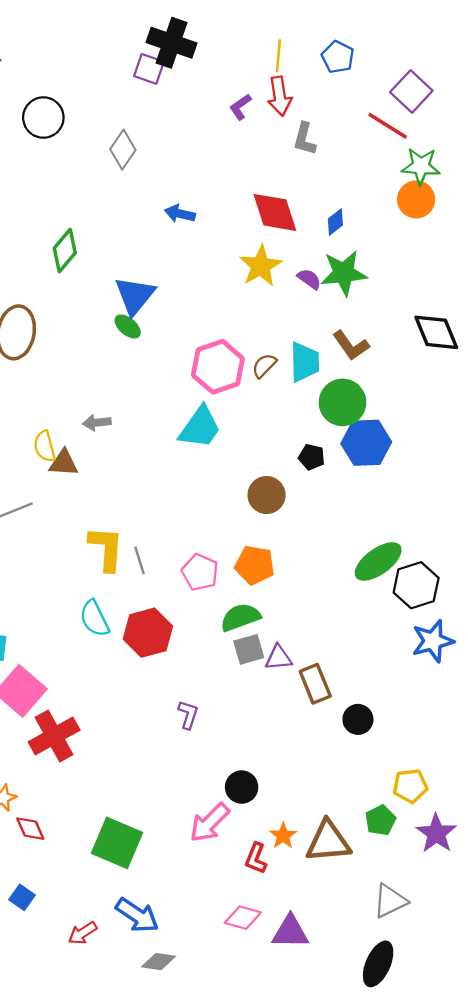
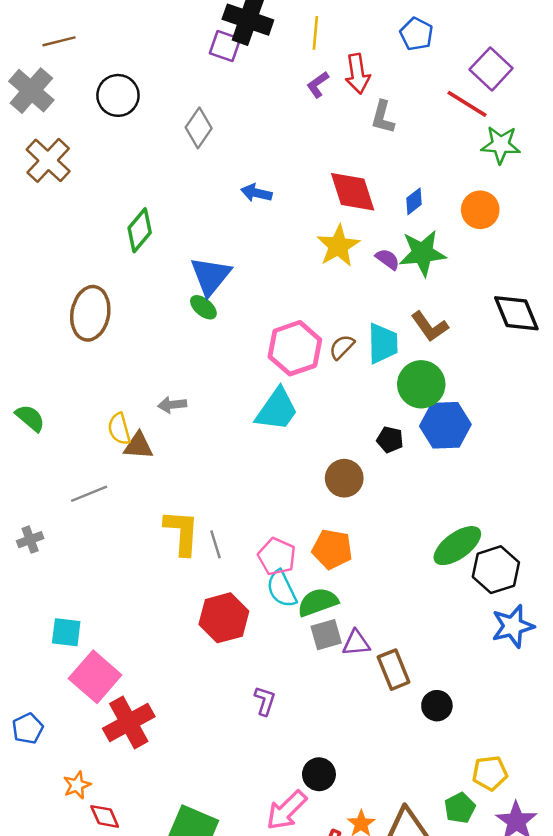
yellow line: (278, 56) -> (315, 33), moved
orange circle: (416, 199) -> (480, 210), moved
cyan semicircle: (94, 618) -> (282, 589), moved

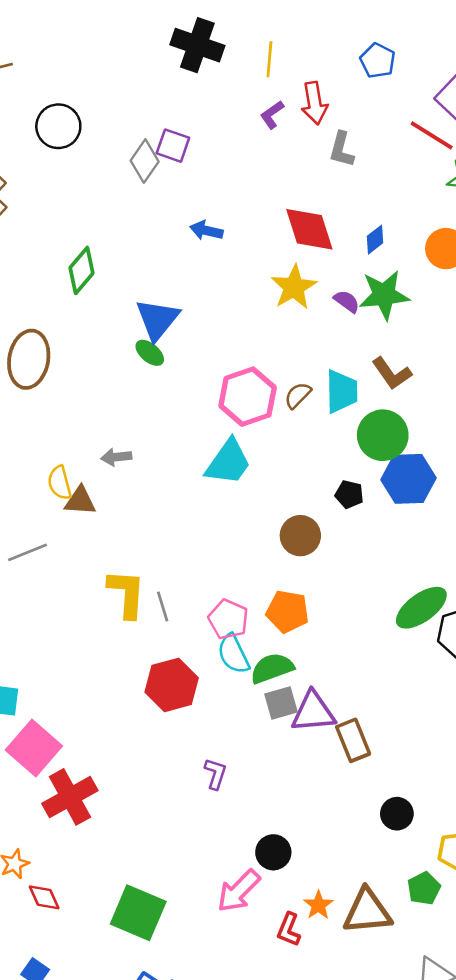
purple square: (225, 46) -> (173, 146), moved
purple triangle: (356, 643) -> (313, 712), size x1.5
black circle: (437, 706) -> (397, 814), moved

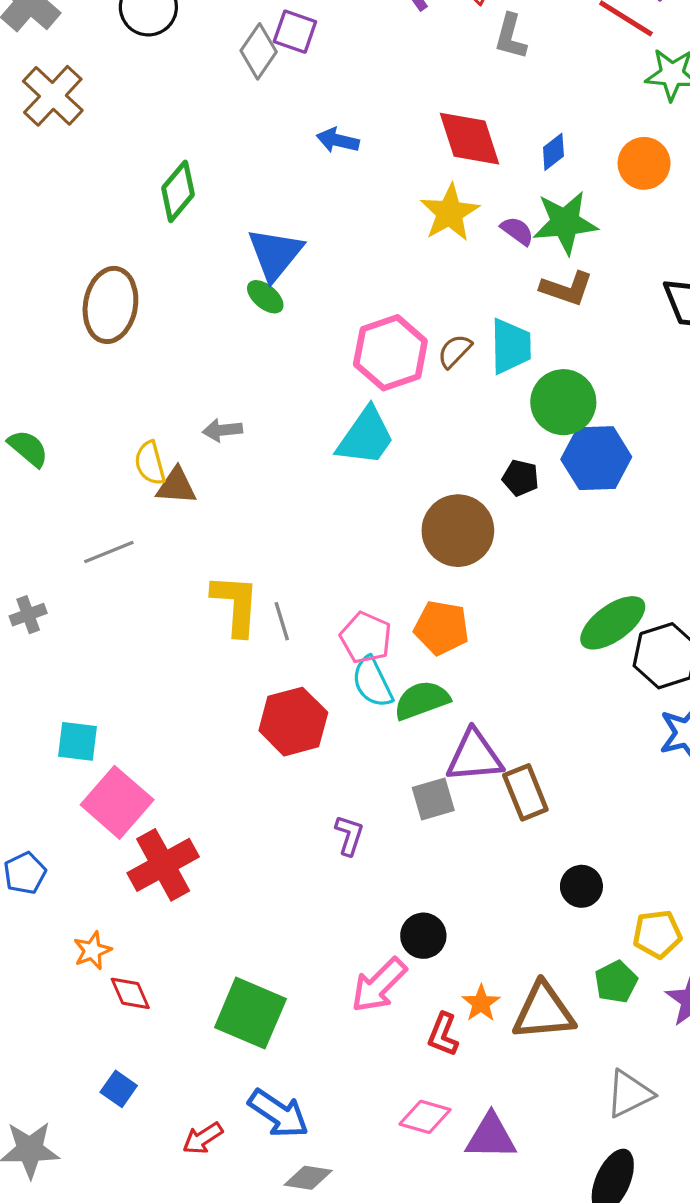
brown L-shape: (392, 373) -> (567, 289), moved, turned -36
brown circle: (300, 536) -> (458, 531), size x1.4
gray square: (281, 703) -> (433, 799), moved

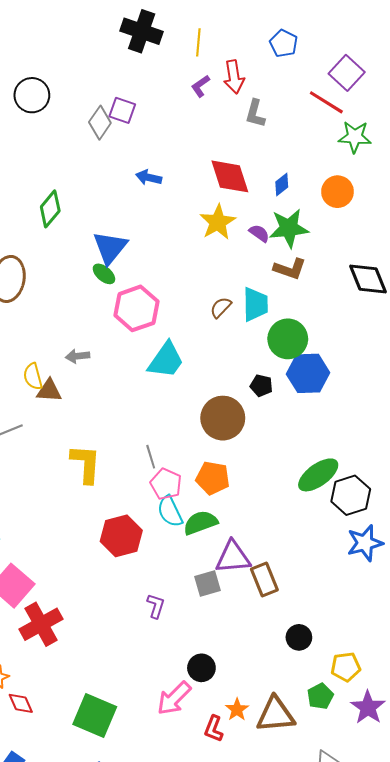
pink hexagon: (390, 353) -> (136, 308), moved
gray line: (282, 621) -> (151, 457), moved

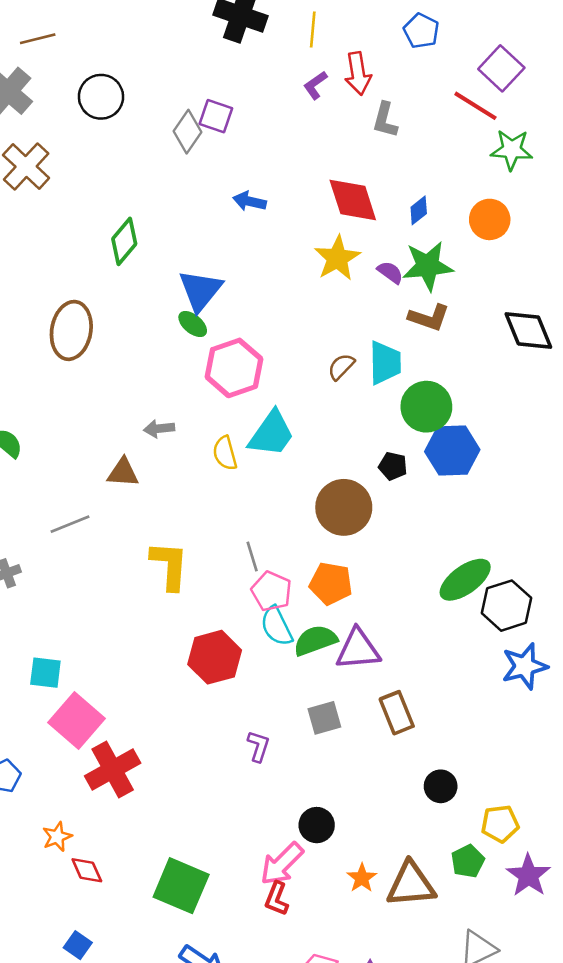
yellow semicircle: (33, 376) -> (225, 453), moved
purple triangle: (233, 557) -> (358, 649), moved
red L-shape: (214, 729) -> (277, 899), moved

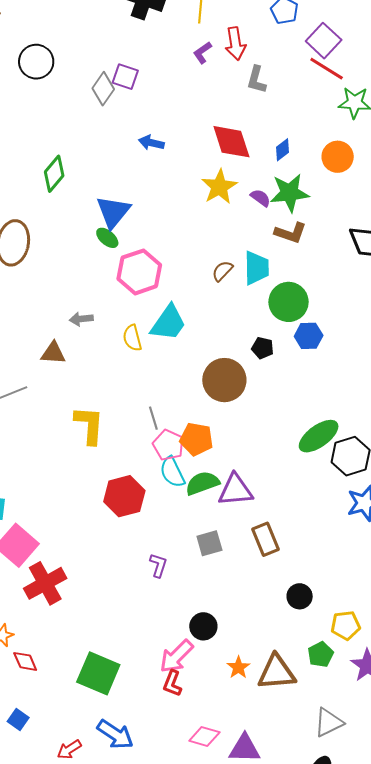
purple square: (501, 68) -> (324, 41), moved
blue hexagon: (452, 451) -> (309, 336), size x0.7
orange pentagon: (331, 584) -> (196, 439), moved

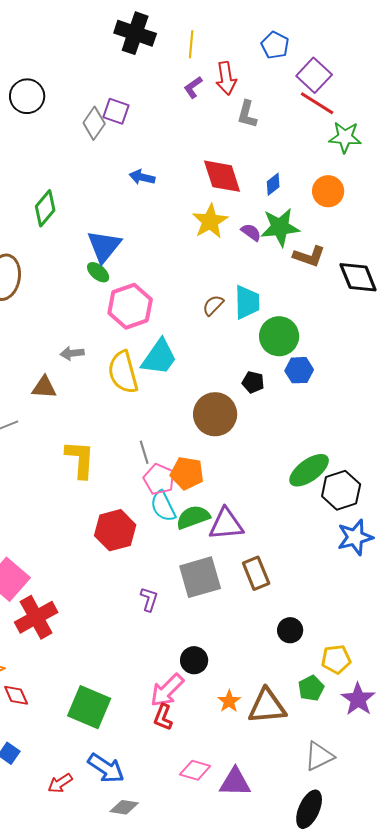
brown L-shape: (291, 233) -> (309, 256), moved
yellow semicircle: (132, 338) -> (123, 372), size x1.6
gray square: (209, 543) -> (200, 577), size x1.6

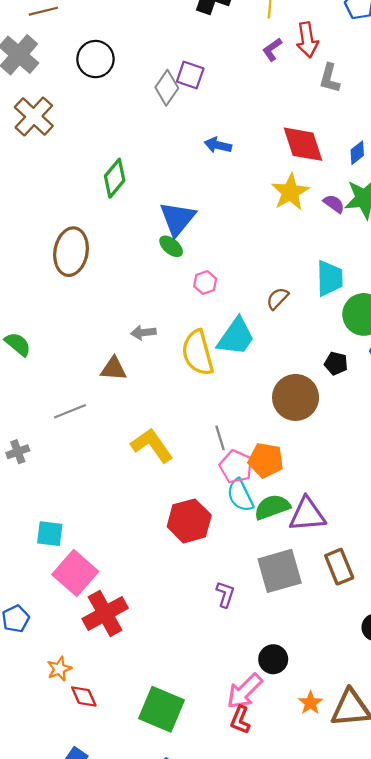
brown semicircle: (213, 305) -> (277, 298), moved
pink hexagon: (130, 306) -> (205, 283), size x0.5
yellow L-shape: (80, 459) -> (152, 445), turned -39

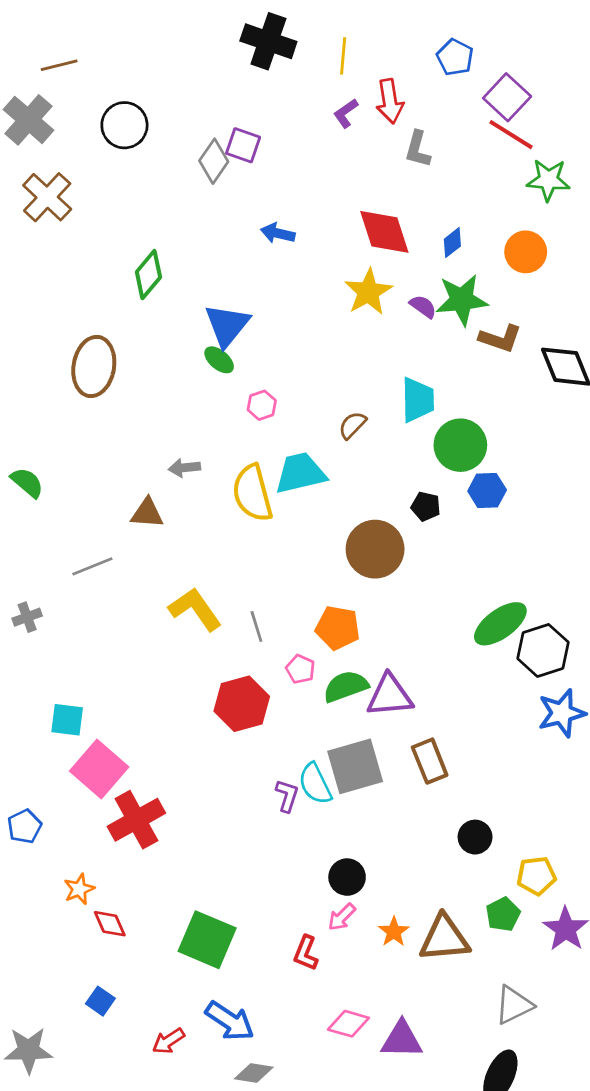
cyan trapezoid: (236, 337) -> (300, 473), turned -138
gray line: (220, 438) -> (256, 626), moved
pink pentagon: (236, 467) -> (300, 669), moved, size x0.7
cyan semicircle: (240, 495) -> (315, 784), moved
pink arrow: (244, 691) -> (342, 917), moved, size x0.6

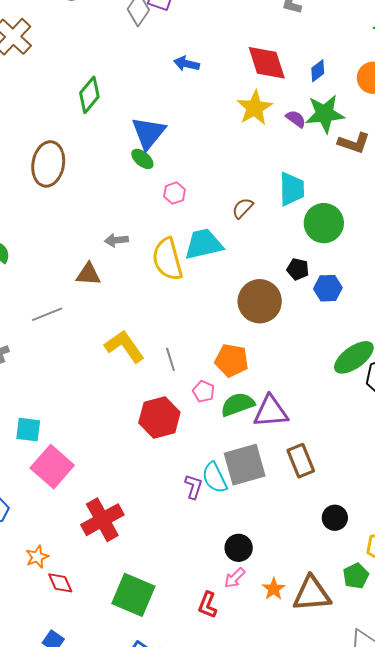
blue hexagon: (487, 490) -> (328, 288), moved
red cross: (136, 820) -> (102, 520), moved

